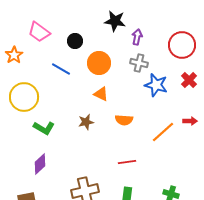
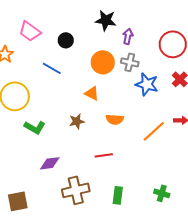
orange circle: (99, 63) -> (103, 62), moved
red line: (127, 162) -> (104, 155), moved
purple diamond: (40, 164) -> (50, 163), moved, turned 35

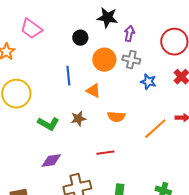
black circle: (66, 40) -> (80, 38), moved
blue line: (52, 68) -> (68, 76), moved, turned 54
blue star: (147, 84) -> (148, 82), size x0.7
green L-shape: (35, 127) -> (48, 124), moved

